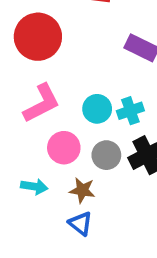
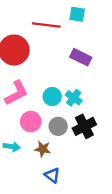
cyan cross: (130, 111) -> (74, 98), turned -35
blue triangle: (80, 224) -> (52, 175), moved

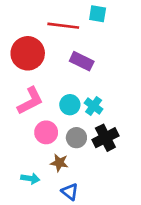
purple rectangle: (81, 57) -> (82, 61), moved
cyan arrow: (12, 147) -> (30, 179), moved

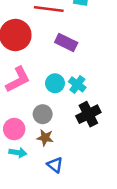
pink circle: (46, 132) -> (14, 129), moved
gray circle: (76, 138) -> (43, 114), moved

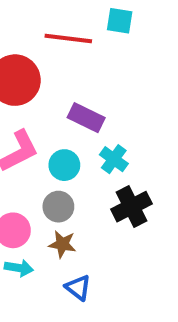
purple rectangle: (66, 42) -> (86, 118), moved
cyan circle: (55, 83) -> (64, 165), moved

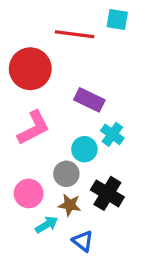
cyan circle: (64, 165) -> (84, 149), moved
black cross: (132, 207) -> (107, 193), moved, turned -32
cyan arrow: (19, 268) -> (47, 225), moved, turned -40

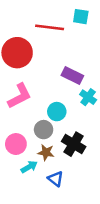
purple rectangle: (89, 100) -> (72, 75), moved
cyan cross: (112, 134) -> (88, 97), moved

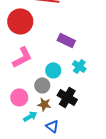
cyan cross: (88, 97) -> (79, 66), moved

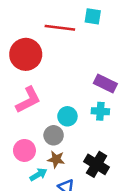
purple rectangle: (66, 40) -> (105, 83), moved
cyan cross: (79, 66) -> (100, 111), turned -32
black cross: (67, 97) -> (97, 164), moved

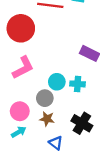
cyan cross: (100, 111) -> (78, 84), moved
cyan arrow: (38, 174) -> (19, 132), moved

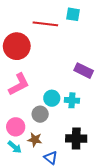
brown star: (47, 119) -> (35, 140), moved
black cross: (82, 123) -> (76, 139), turned -30
cyan arrow: (19, 132) -> (15, 147), turned 72

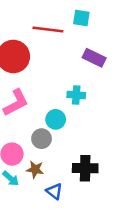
purple rectangle: (84, 71) -> (94, 58), moved
cyan cross: (72, 100) -> (76, 95), moved

